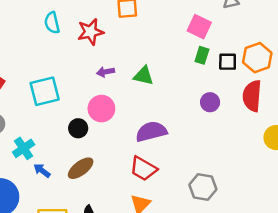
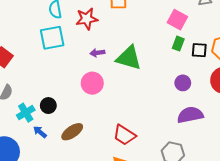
green triangle: (144, 76) -> (129, 58), size x1.5
cyan square: (45, 91) -> (52, 38), moved
black circle: (78, 128) -> (48, 106), moved
purple semicircle: (151, 132) -> (190, 115), moved

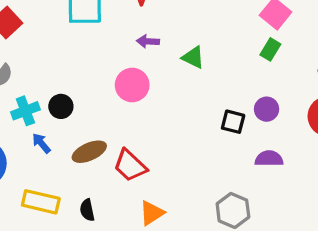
black square: (199, 50) -> (233, 122), moved
green triangle: (129, 58) -> (193, 57), size x0.6
purple semicircle: (190, 115) -> (269, 159), size x0.7
red trapezoid: (124, 135) -> (130, 166), moved

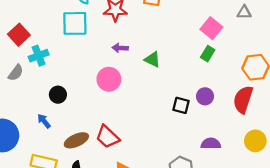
cyan cross: (25, 111) -> (39, 56), moved
brown ellipse: (89, 152) -> (76, 140), moved
purple semicircle: (269, 159) -> (211, 144), moved

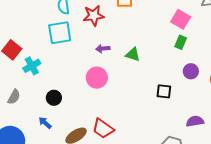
gray semicircle: (16, 73) -> (14, 97), moved
purple circle: (205, 96) -> (191, 71), moved

